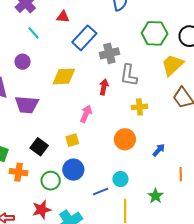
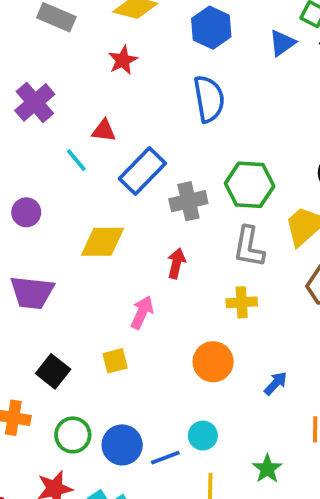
cyan line: (34, 33) -> (76, 160), moved
green hexagon: (155, 33) -> (250, 185), moved
gray L-shape: (129, 75) -> (249, 247), moved
blue circle: (73, 170) -> (122, 445), moved

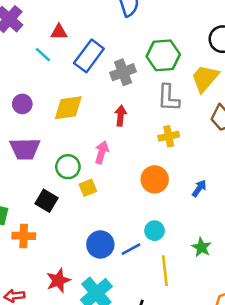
purple circle: (26, 212) -> (22, 104), moved
green circle: (73, 435) -> (68, 167), moved

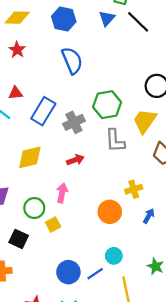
red arrow: (121, 116) -> (75, 160), turned 70
yellow cross: (169, 136) -> (134, 189), moved

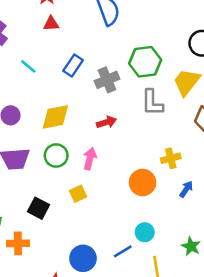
red triangle: (16, 93) -> (51, 24), moved
blue rectangle: (43, 111) -> (73, 66), size x0.7
green circle: (34, 208) -> (56, 156), moved
blue circle: (68, 272) -> (83, 258), moved

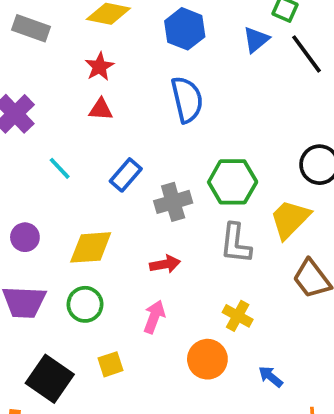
yellow cross: (171, 158) -> (238, 316), moved, turned 36
pink arrow: (90, 159) -> (154, 317), moved
blue arrow: (186, 189) -> (271, 377), turned -91
black square: (38, 208) -> (50, 379), size x1.4

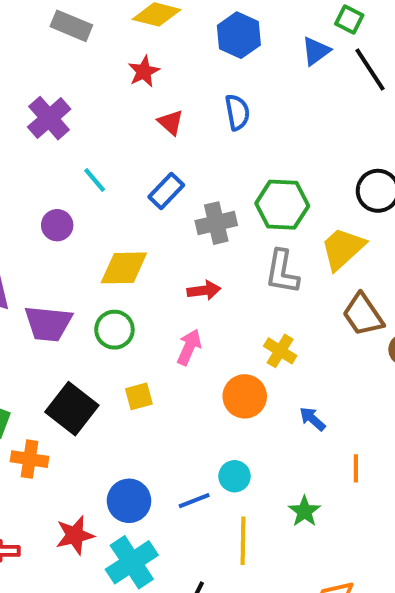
blue semicircle: (187, 100) -> (237, 112), size x0.7
red triangle: (101, 109) -> (171, 122), moved, turned 35
purple circle: (25, 237) -> (57, 225), moved

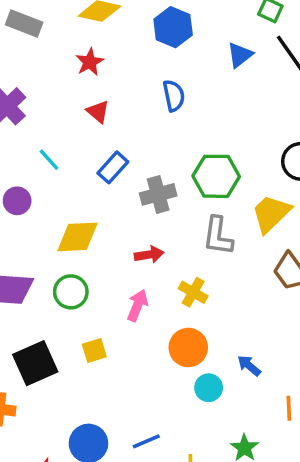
blue triangle: (316, 51) -> (240, 55), moved
red triangle: (171, 122) -> (98, 112), moved
yellow cross: (280, 351) -> (193, 292), moved
black square: (72, 409) -> (35, 363), turned 30
cyan circle: (235, 476) -> (209, 388), moved

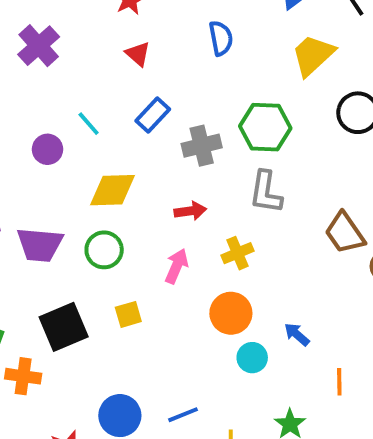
cyan line: (49, 160) -> (89, 124), moved
yellow trapezoid: (271, 214) -> (313, 55), moved
yellow cross: (193, 292) -> (237, 253), turned 36

